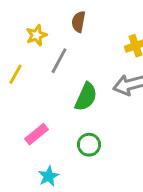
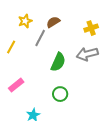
brown semicircle: (79, 22) -> (53, 22), moved, turned 48
pink rectangle: (37, 134) -> (16, 85), moved

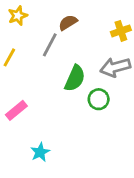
yellow star: (25, 21) -> (18, 16), moved
green circle: (60, 94) -> (99, 99), moved

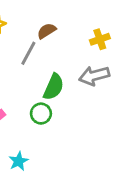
green circle: (99, 99) -> (41, 114), moved

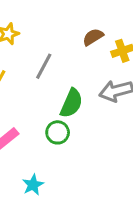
brown semicircle: (47, 31) -> (93, 37), moved

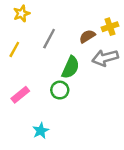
brown semicircle: (93, 37) -> (87, 36), moved

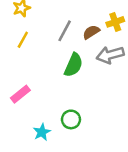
gray line: (49, 39) -> (65, 31), moved
yellow line: (14, 49) -> (23, 40), moved
green circle: (60, 90) -> (71, 119), moved

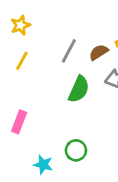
pink rectangle: (20, 94) -> (19, 122), turned -30
cyan star: (42, 132) -> (43, 165), turned -30

